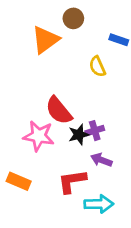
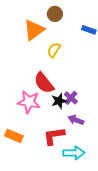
yellow semicircle: (97, 66) -> (54, 50), moved, turned 56
purple cross: (95, 131) -> (71, 98), turned -32

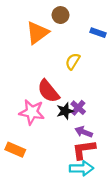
yellow semicircle: (54, 50) -> (73, 61), moved
red L-shape: (54, 136) -> (84, 150), moved

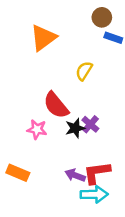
brown circle: (61, 15) -> (102, 17), moved
pink star: (32, 112) -> (37, 129), size x0.7
purple arrow: (84, 132) -> (75, 175), moved

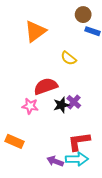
yellow semicircle: (84, 71) -> (69, 58), turned -84
red semicircle: (56, 105) -> (46, 86), turned 110
purple arrow: (75, 175) -> (55, 161), moved

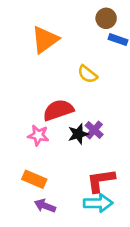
orange rectangle: (14, 141) -> (34, 179), moved
purple arrow: (55, 161) -> (45, 206), moved

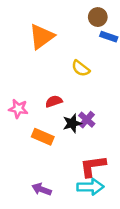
red semicircle: (58, 110) -> (54, 101), size x0.6
pink star: (38, 135) -> (18, 109), moved
orange rectangle: (34, 179) -> (43, 137), moved

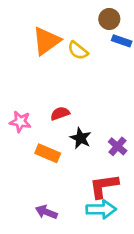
yellow semicircle: (81, 68) -> (78, 50), moved
purple cross: (87, 120) -> (118, 146), moved
black star: (72, 123) -> (81, 138), turned -30

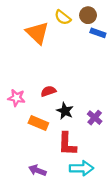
orange triangle: (46, 41) -> (37, 33), turned -40
yellow semicircle: (78, 50) -> (63, 17), moved
red L-shape: (104, 186) -> (67, 144), moved, turned -80

